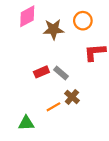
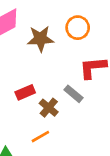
gray rectangle: (61, 73) -> (74, 94), moved
brown cross: (72, 97) -> (49, 108), moved

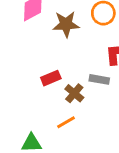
gray rectangle: (74, 94) -> (99, 79), turned -30

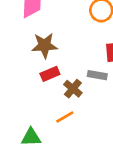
brown star: (66, 24) -> (45, 45), moved

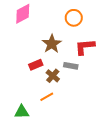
brown star: (45, 45) -> (52, 44), moved, turned -30

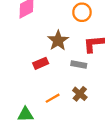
brown cross: (53, 76) -> (80, 94), moved

